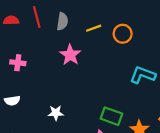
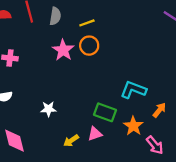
orange circle: (123, 34) -> (89, 46), moved
cyan L-shape: (143, 75) -> (133, 90), moved

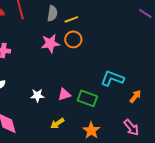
gray semicircle: (55, 16) -> (52, 13), moved
pink star: (63, 50) -> (50, 43), turned 30
orange star: (133, 126) -> (91, 130), moved
pink triangle: (95, 134) -> (64, 94), moved

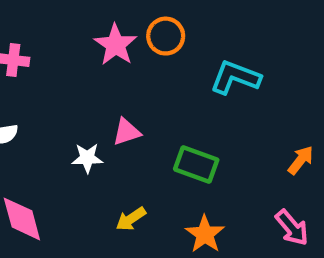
pink star: (50, 43) -> (116, 45), turned -30
cyan L-shape: (112, 78) -> (235, 77), moved
pink triangle: (64, 94) -> (126, 132), moved

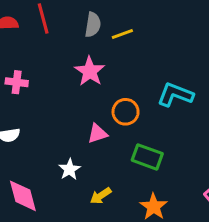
orange circle: (166, 36) -> (126, 112), moved
white star: (87, 158) -> (70, 169), moved, turned -30

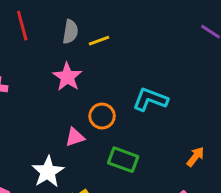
white star: (70, 169) -> (48, 172), size x1.5

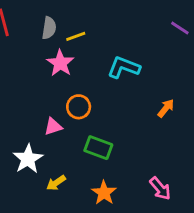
pink star: (67, 77) -> (60, 63), moved
cyan L-shape: (150, 99) -> (124, 67), moved
orange arrow: (195, 157) -> (166, 108), moved

